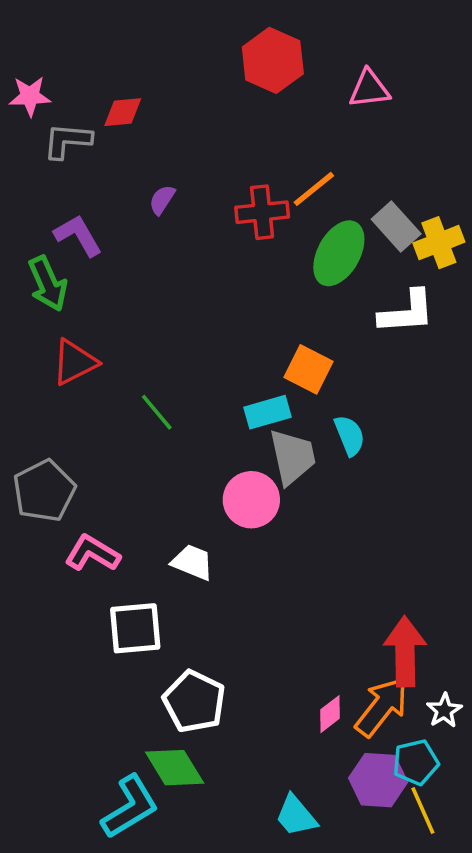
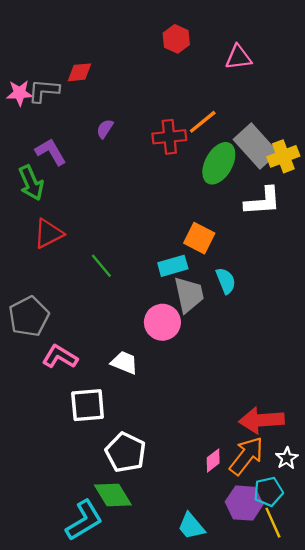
red hexagon: (273, 60) -> (176, 39), size x0.7
pink star: (30, 96) -> (20, 93), moved
gray rectangle: (396, 226) -> (256, 146), size x1.4
red arrow: (405, 652) -> (261, 420), turned -93

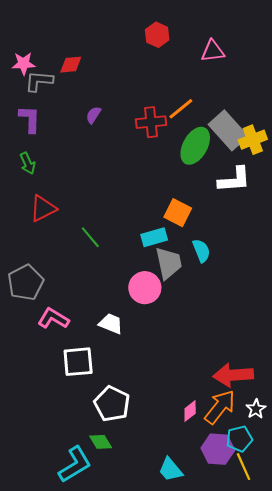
pink star: (20, 93) -> (24, 64), moved
purple L-shape: (51, 152) -> (30, 119), moved, turned 32
green arrow: (31, 183) -> (28, 163), size x0.7
green diamond: (113, 495) -> (101, 442), size x0.7

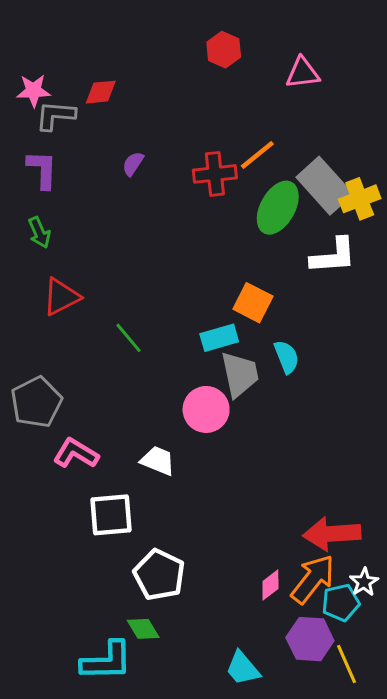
cyan pentagon: (239, 439) -> (341, 603), moved
cyan L-shape: (75, 464) -> (107, 661), turned 30

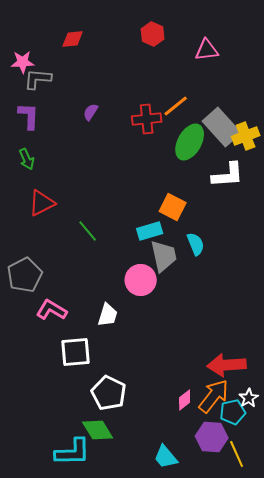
red diamond: (101, 92) -> (73, 39), moved
white trapezoid: (158, 461) -> (108, 315), turned 85
green diamond: (143, 629) -> (98, 430), size x1.4

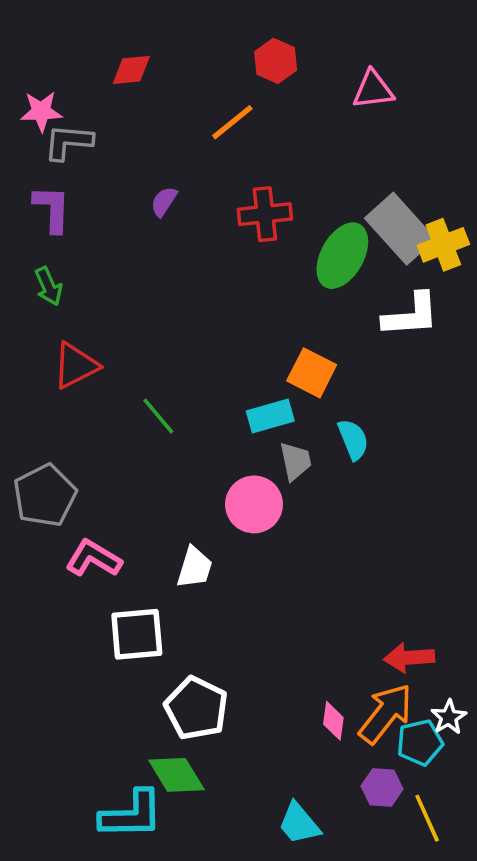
orange line: (176, 106) -> (232, 122), moved
gray trapezoid: (164, 256) -> (295, 461), size x0.7
red arrow: (227, 365) -> (409, 658), size x0.7
pink diamond: (185, 400) -> (333, 721), turned -45
purple hexagon: (212, 437) -> (382, 787), size x0.7

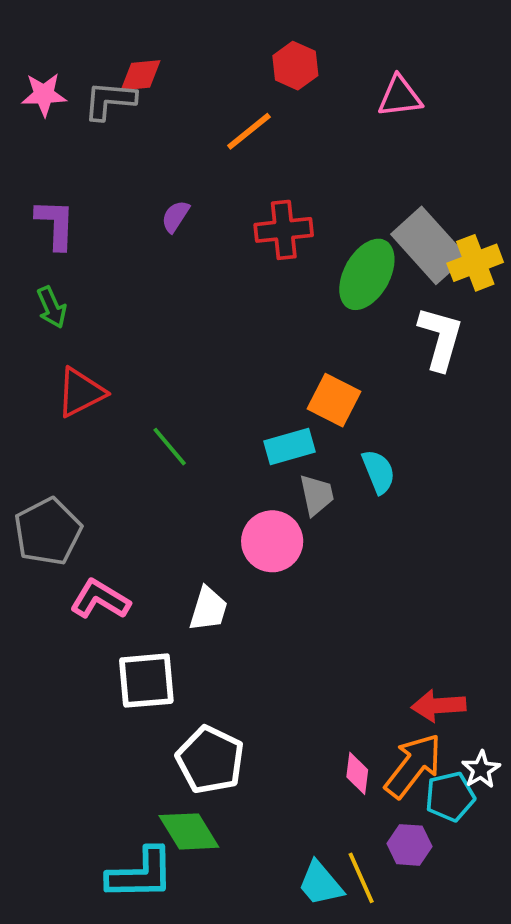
pink star: (41, 111) -> (44, 95), moved
gray L-shape: (68, 142) -> (110, 100), moved
white L-shape: (411, 315) -> (440, 338), turned -70
yellow line: (427, 818) -> (361, 878), moved

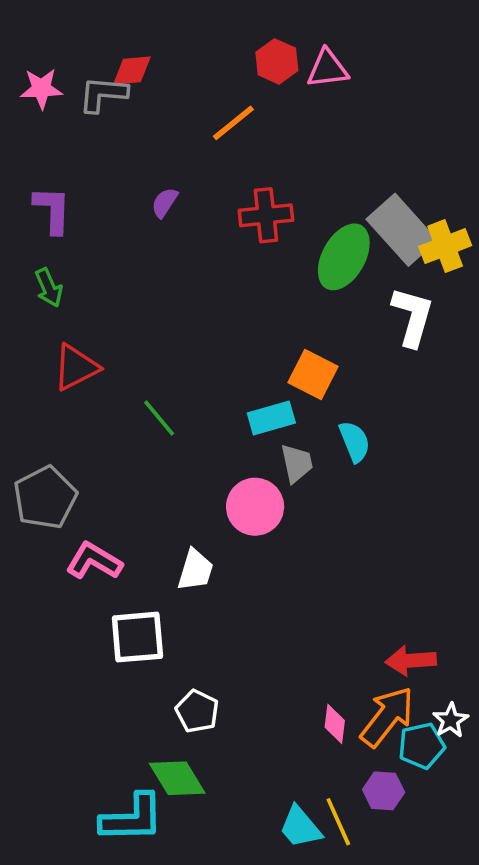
pink triangle: (400, 96) -> (327, 69), moved
white pentagon: (210, 760) -> (197, 711), size x0.7

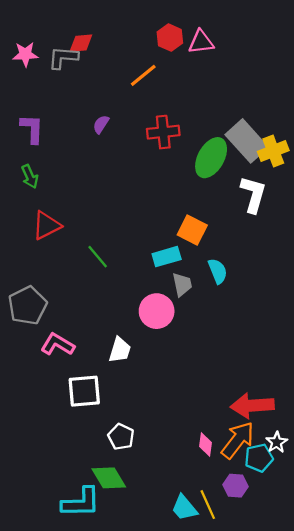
red arrow: (411, 661) -> (252, 406), size x1.4

